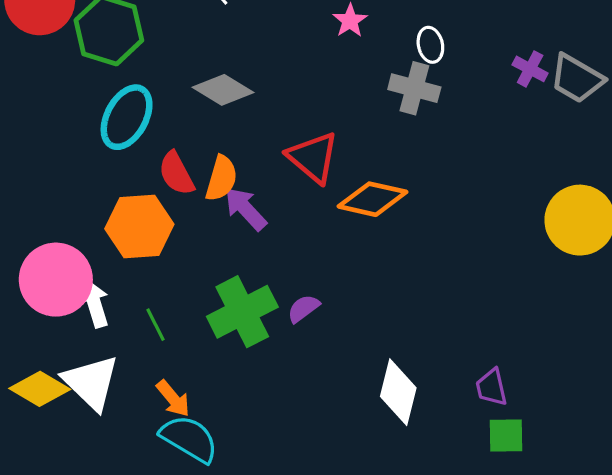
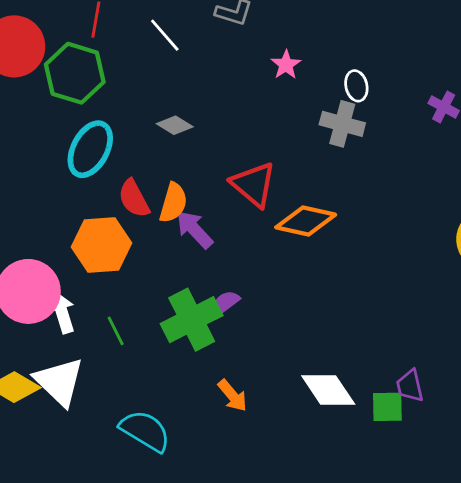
gray diamond: (223, 90) -> (175, 125), size x0.7
purple semicircle: (303, 309) -> (225, 303), moved
white diamond: (398, 392) -> (328, 390), turned -48
orange arrow: (173, 399) -> (232, 396), moved
green square: (506, 436) -> (387, 407), moved

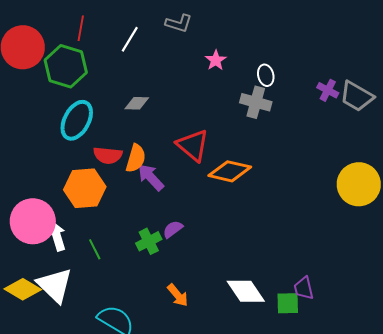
white line: (165, 35) -> (130, 39), turned 72
gray diamond: (175, 125) -> (137, 103), turned -30
red semicircle: (134, 198) -> (108, 155), turned -56
green cross: (192, 320) -> (149, 241), size x0.6

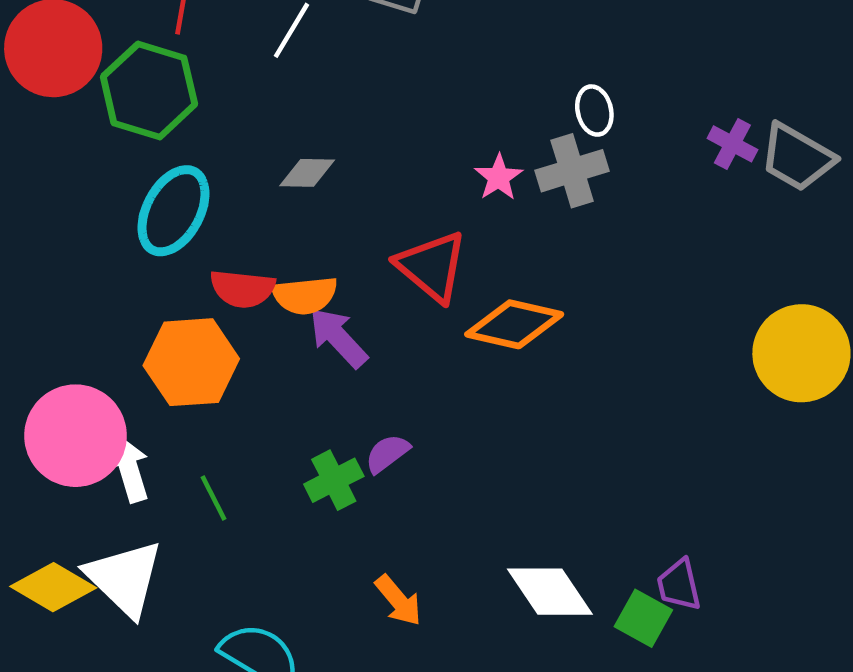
pink star: (216, 60) -> (499, 177), moved
gray cross: (256, 102) -> (572, 171), turned -32
orange semicircle: (136, 158) -> (305, 295), turned 68
green square: (288, 303) -> (643, 618), turned 30

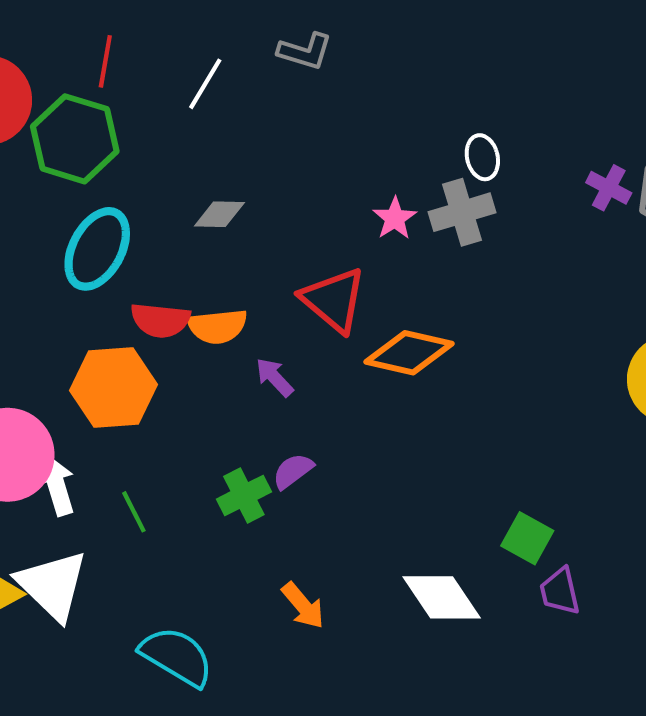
purple arrow: (338, 338) -> (274, 377), moved, size x0.7
green square: (643, 618) -> (527, 538), moved

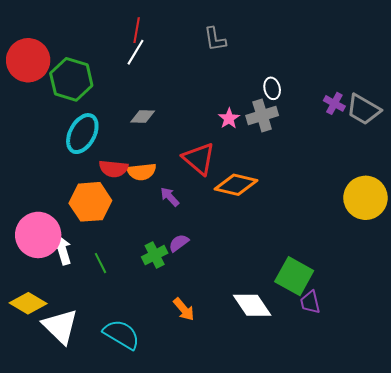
gray L-shape: (305, 51) -> (215, 39), moved, turned 64
red line: (105, 61) -> (137, 30), moved
green square: (527, 538) -> (294, 276), size x1.5
white triangle: (52, 585) -> (60, 326), moved

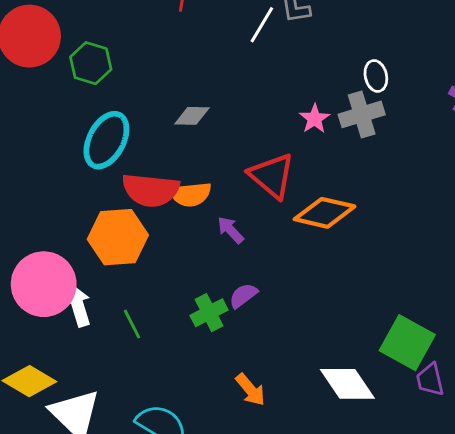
white line: (136, 52) -> (262, 25), moved
green hexagon: (71, 79) -> (91, 63), size x0.7
red semicircle: (113, 169) -> (151, 190), size x1.4

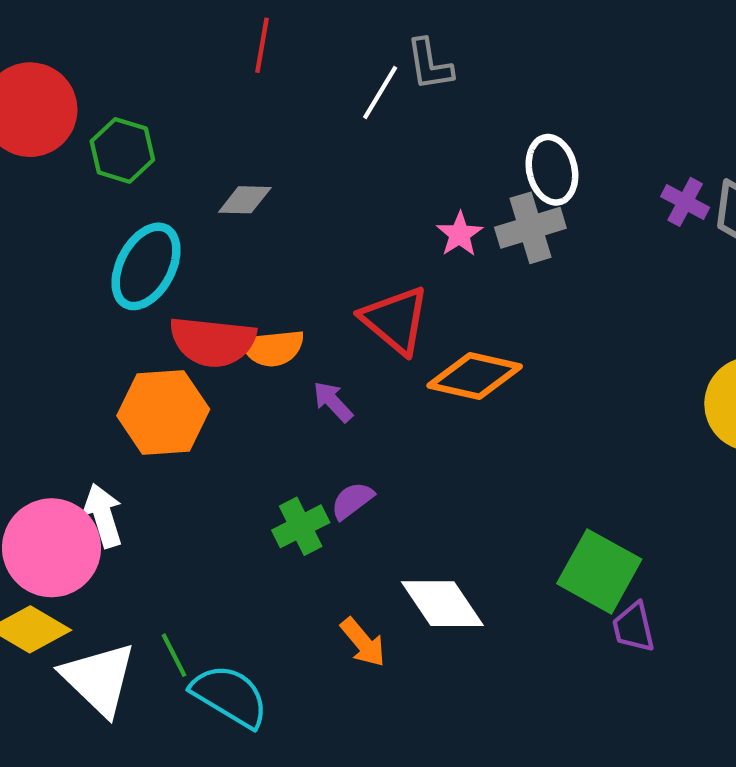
white ellipse: (376, 76) -> (552, 170), size x1.4
gray diamond: (192, 116) -> (245, 200), moved
pink circle: (44, 284) -> (52, 548), moved
green line: (132, 324) -> (174, 655), moved
white diamond: (347, 384) -> (442, 604), moved

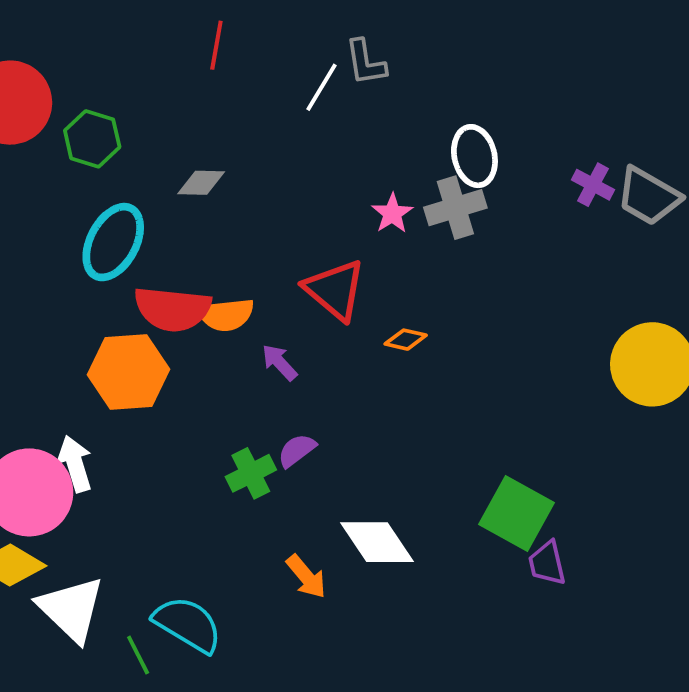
orange diamond: (475, 376) -> (406, 340), size x0.5
green line: (174, 655) -> (138, 655), moved

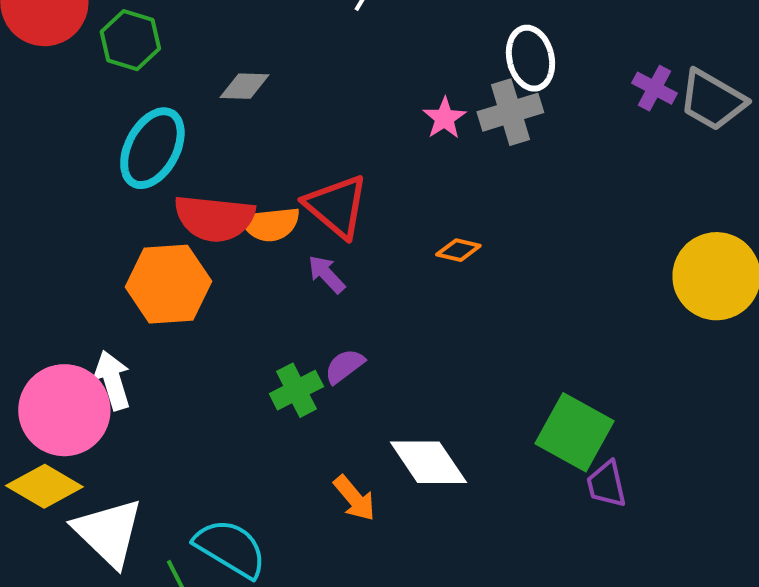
red triangle: (335, 290) -> (336, 206), moved

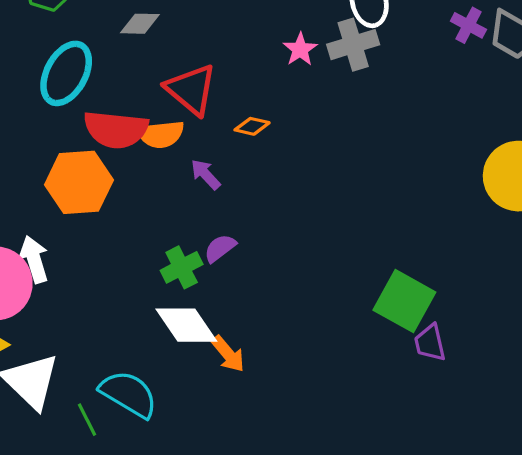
red triangle: (336, 206) -> (191, 89), moved
orange diamond: (458, 250) -> (252, 126), moved
white diamond: (428, 462) -> (186, 325), moved

